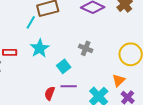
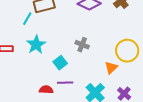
orange triangle: (119, 80) -> (111, 68), moved
red semicircle: (50, 93) -> (46, 90), turned 72

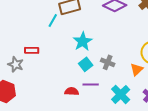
cyan star: (36, 45) -> (83, 41), moved
gray cross: (82, 45) -> (108, 62), moved

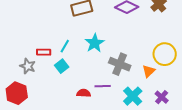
cyan line: (53, 20) -> (65, 46), moved
gray cross: (108, 62) -> (120, 64), size x1.5
cyan square: (86, 64) -> (62, 66), moved

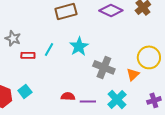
gray star: (28, 66) -> (13, 38), moved
cyan square: (62, 66) -> (25, 91), moved
purple line: (103, 86) -> (88, 101), moved
purple cross: (162, 97) -> (154, 100), moved, turned 32

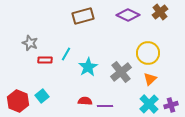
cyan star: (79, 46) -> (88, 67), moved
yellow circle: (149, 57) -> (148, 53), moved
gray cross: (104, 67) -> (121, 72), turned 30
cyan cross: (117, 99) -> (149, 104), moved

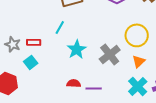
gray star: (30, 43) -> (13, 44), moved
cyan line: (66, 54) -> (60, 27), moved
cyan square: (42, 96) -> (31, 62), moved

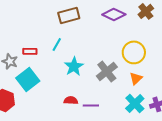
red rectangle: (34, 42) -> (30, 51), moved
cyan square: (31, 62) -> (28, 79), size x1.6

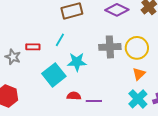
cyan star: (74, 66) -> (77, 62), turned 30
gray cross: (107, 71) -> (110, 47), moved, turned 35
cyan square: (28, 79) -> (54, 75), moved

